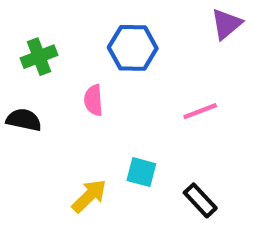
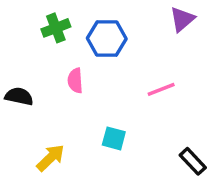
green cross: (39, 57) -> (56, 28), moved
yellow arrow: (89, 196) -> (51, 158), moved
black rectangle: (200, 200) -> (193, 161), moved

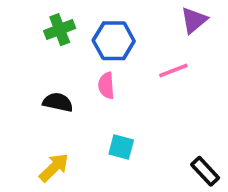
pink semicircle: (75, 81) -> (106, 85), moved
pink line: (161, 89) -> (173, 71), moved
black semicircle: (19, 96) -> (58, 102), moved

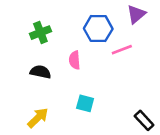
green cross: (60, 30) -> (40, 33), moved
blue hexagon: (114, 41) -> (98, 29), moved

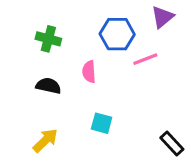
green cross: (40, 33) -> (48, 39), turned 36

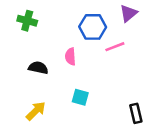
green cross: (48, 39) -> (27, 21), moved
black rectangle: (172, 144) -> (136, 113), turned 30

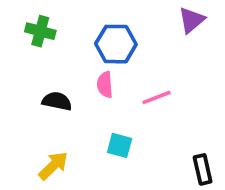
blue hexagon: (93, 27) -> (116, 44), moved
pink line: (115, 47) -> (156, 97), moved

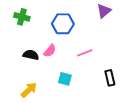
pink semicircle: (105, 85) -> (50, 51), moved, turned -136
black rectangle: (203, 169) -> (110, 78), moved

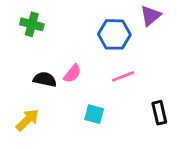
blue hexagon: (63, 24) -> (114, 34), moved
yellow arrow: (29, 90) -> (27, 120), moved

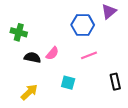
green cross: (32, 24) -> (19, 32), moved
yellow arrow: (27, 120) -> (29, 92), moved

